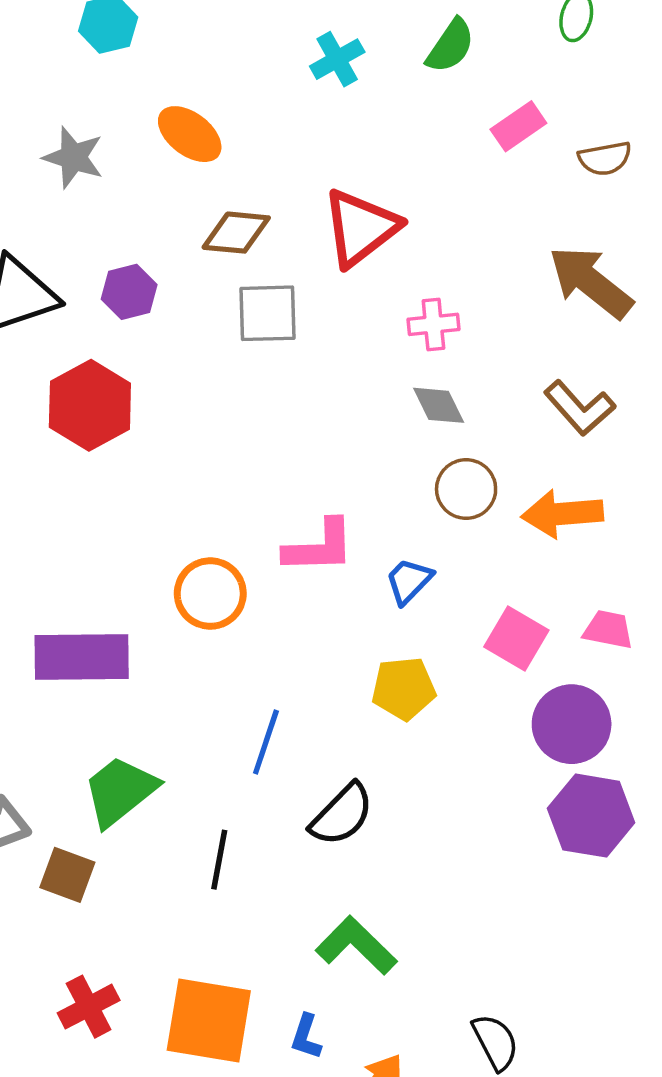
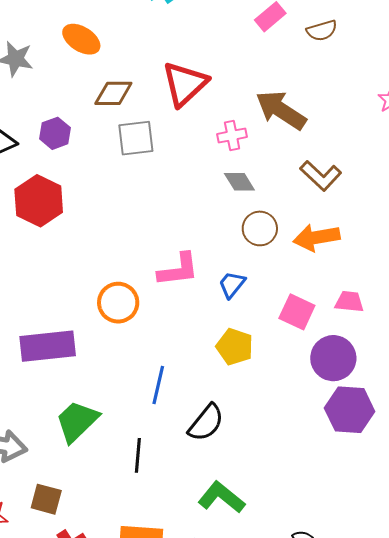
brown arrow: (591, 282) -> (281, 110), moved
yellow pentagon: (404, 688) -> (235, 347), turned 30
brown square: (67, 875) -> (46, 499), moved

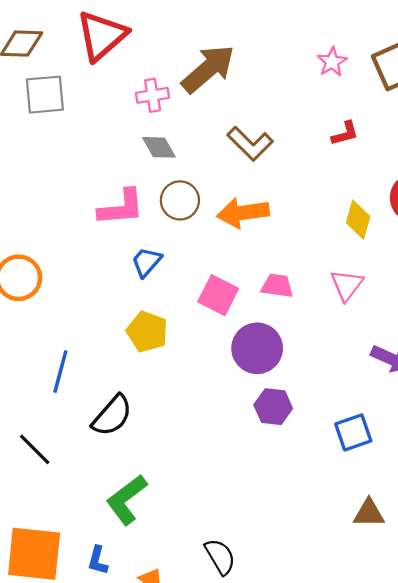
brown arrow: (281, 110) -> (208, 69), turned 104
pink L-shape: (178, 270) -> (121, 208), moved
purple hexagon: (350, 410) -> (273, 407), size x0.7
black line: (138, 455) -> (35, 449), turned -52
green L-shape: (221, 497) -> (126, 500), turned -78

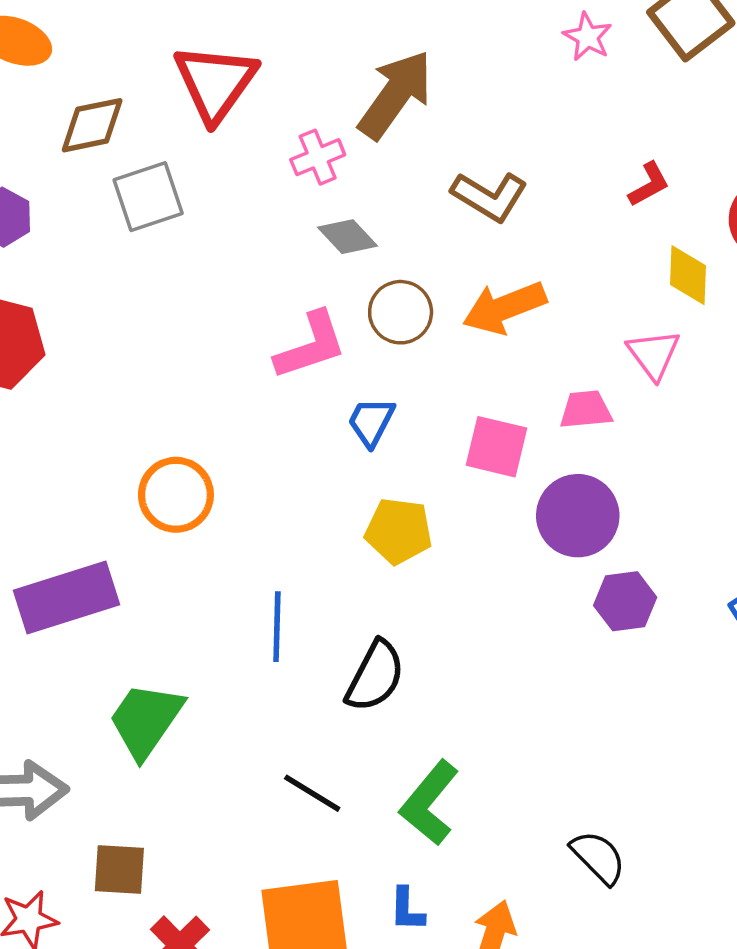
red L-shape: (345, 133) -> (649, 184), moved
pink triangle: (347, 285) -> (654, 354), moved
black line: (35, 449) -> (312, 793), moved

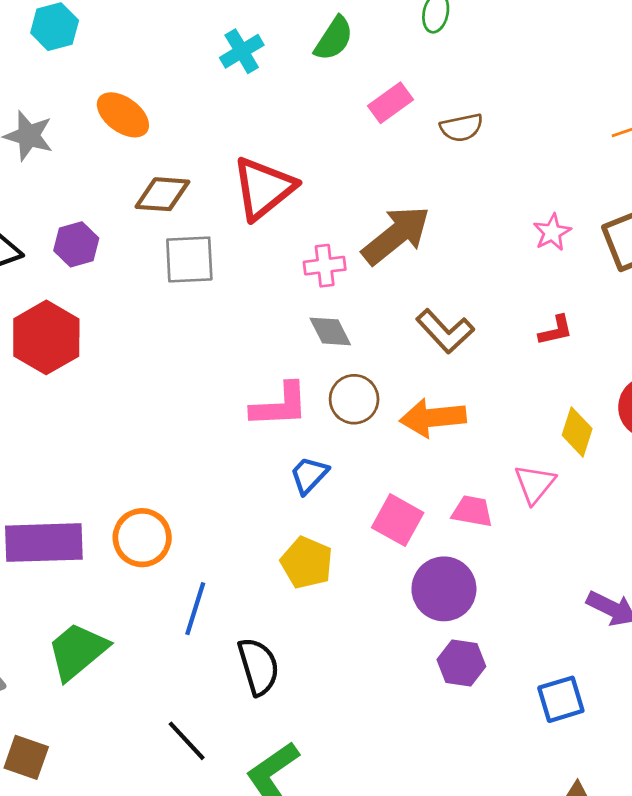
red L-shape: (649, 184) -> (556, 330), moved
orange circle: (176, 495) -> (142, 538), moved
black semicircle: (375, 676) -> (258, 666), turned -60

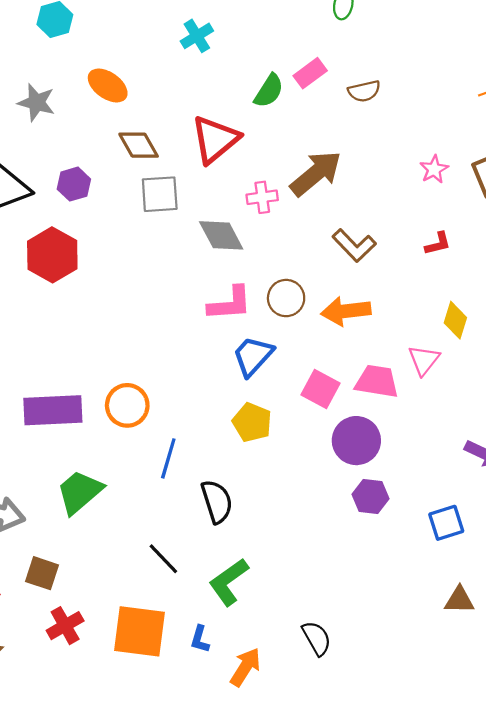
green semicircle: (334, 39) -> (269, 91), moved
brown diamond: (162, 194) -> (139, 145), turned 57
gray diamond: (330, 331) -> (221, 235), moved, size x1.4
blue trapezoid: (309, 475) -> (253, 356), size x1.4
pink trapezoid: (472, 511) -> (377, 381), size x1.4

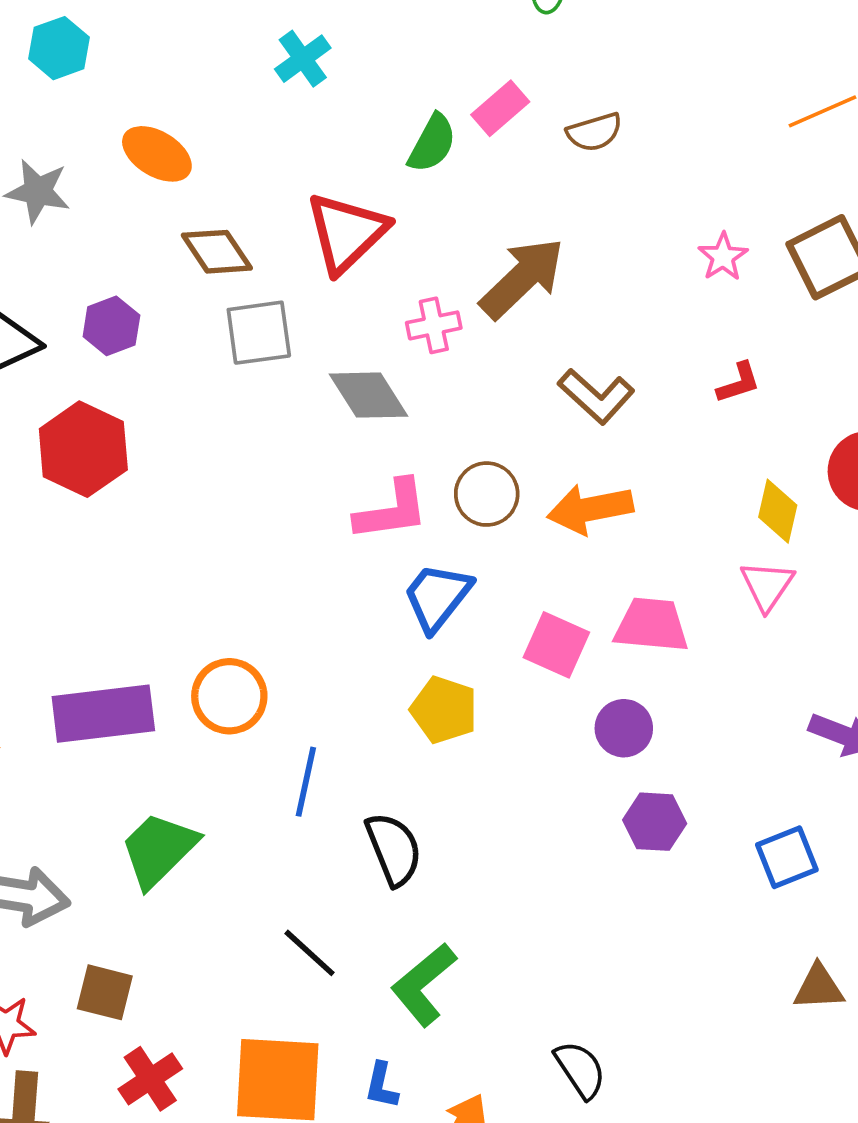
pink triangle: (424, 360) -> (767, 586), moved
purple circle: (356, 441) -> (624, 728), size x0.7

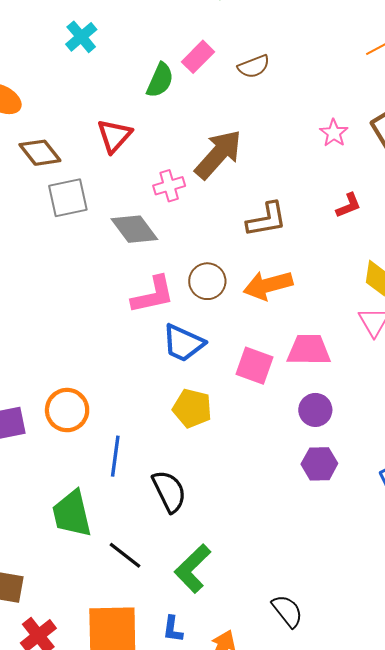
red triangle: (346, 233) -> (114, 136), size x0.7
brown L-shape: (596, 396) -> (267, 220), turned -48
blue trapezoid: (437, 597) -> (183, 343), turned -99
purple circle: (624, 728) -> (315, 410), moved
green trapezoid: (159, 850) -> (72, 514), moved, turned -54

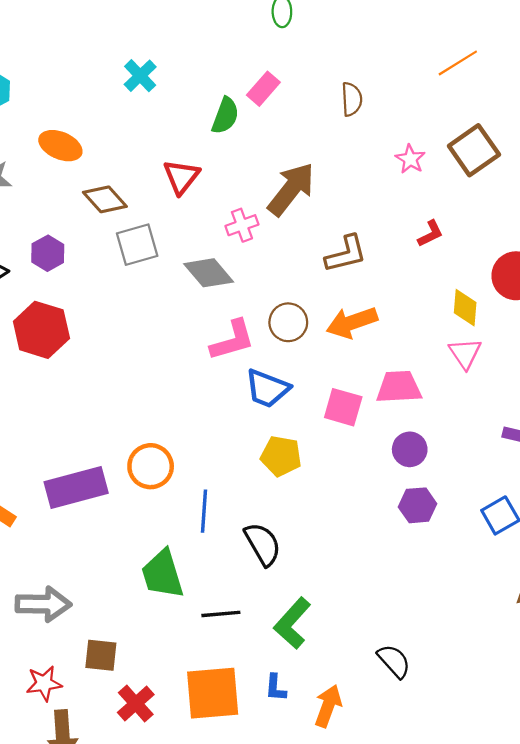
brown semicircle: (254, 66) -> (352, 99), moved, turned -68
black line: (125, 555) -> (221, 614), turned -39

